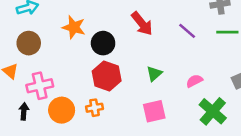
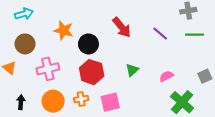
pink cross: (40, 86) -> (48, 69), moved
pink square: (154, 111) -> (110, 102), moved

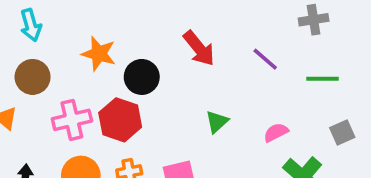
cyan arrow: (24, 14) -> (31, 25), turned 90
green line: (195, 35) -> (322, 79), moved
red hexagon: (92, 72) -> (120, 120), moved

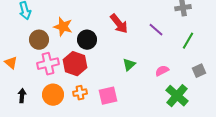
brown circle: (33, 77) -> (39, 40), moved
green line: (322, 79) -> (188, 41), turned -60

